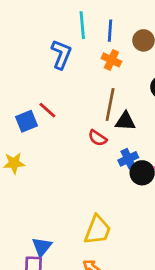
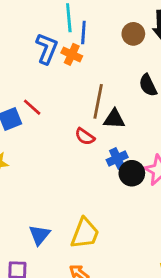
blue line: (110, 31) -> (83, 32), moved
orange cross: (111, 60) -> (72, 54), moved
blue triangle: (42, 247) -> (39, 235), moved

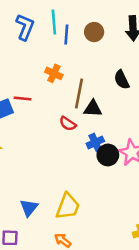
brown circle: (133, 34) -> (94, 32), moved
blue L-shape: (47, 49) -> (25, 27), moved
orange cross: (72, 54) -> (54, 73), moved
red line: (32, 107) -> (23, 99), turned -36

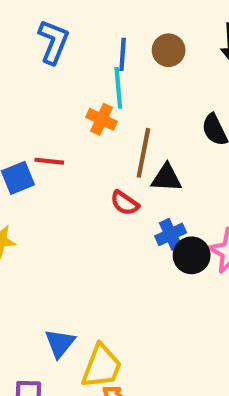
cyan line: (54, 22) -> (118, 88), moved
yellow trapezoid: (68, 206) -> (102, 366), moved

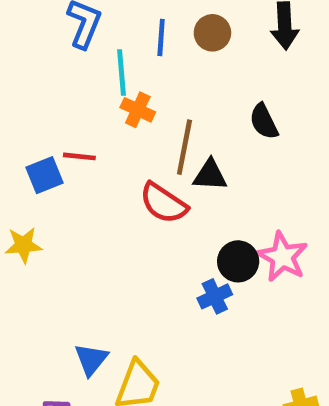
cyan line: (118, 88) -> (121, 72), moved
red semicircle: (125, 203) -> (163, 203), size x1.5
blue cross: (171, 234) -> (215, 296), moved

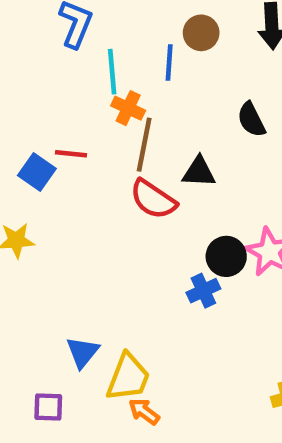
blue line: (161, 37) -> (169, 62), moved
brown line: (184, 147) -> (144, 145), moved
blue square: (44, 175) -> (37, 172), turned -33

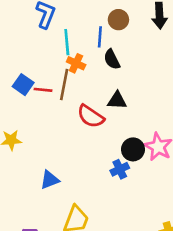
black semicircle: (251, 120) -> (112, 59), moved
brown line: (144, 145) -> (64, 85), moved
blue square: (37, 172) -> (23, 85), moved
blue triangle: (82, 352) -> (50, 180), moved, turned 30

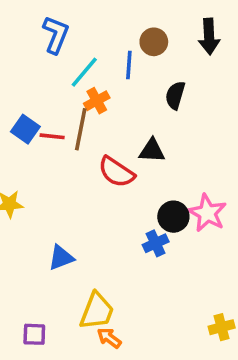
cyan line: (67, 42) -> (84, 72), turned 45
black semicircle: (112, 59) -> (175, 95), moved, turned 42
orange cross: (76, 63) -> (97, 101), turned 36

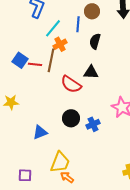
black semicircle: (175, 95) -> (95, 41), moved
black circle: (173, 217) -> (71, 118), moved

